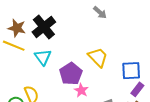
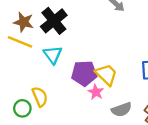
yellow trapezoid: (98, 57) -> (106, 75), moved
purple pentagon: (71, 74) -> (84, 73), turned 30

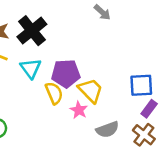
purple pentagon: (84, 73) -> (66, 74), moved
yellow semicircle: (40, 97) -> (54, 93), moved

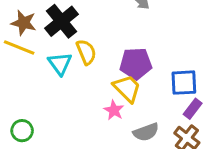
purple pentagon: (66, 74) -> (136, 64), moved
yellow semicircle: (54, 93) -> (86, 52), moved

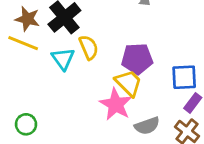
pink star: (114, 110) -> (116, 104), size x1.6

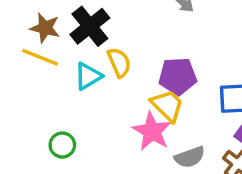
cyan triangle: (63, 59) -> (88, 76), turned 35
green circle: (26, 124) -> (62, 145), moved

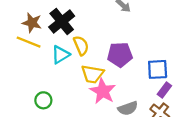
yellow trapezoid: (167, 105) -> (92, 74), moved, turned 145

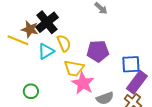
brown star: (32, 23) -> (30, 29), moved
purple rectangle: (164, 90) -> (137, 82), size x1.6

